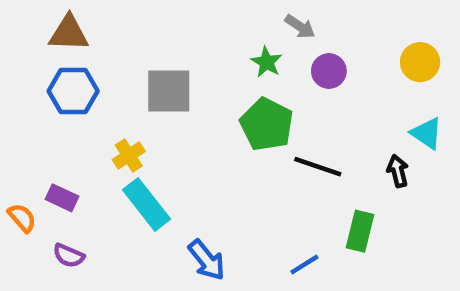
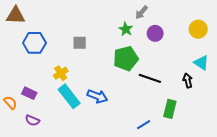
gray arrow: (300, 27) -> (141, 12), turned 96
brown triangle: (69, 33) -> (16, 16), moved
gray square: (169, 91) -> (80, 43), size x0.6
green pentagon: (267, 124) -> (126, 59), turned 30
blue arrow: (207, 260) -> (97, 96), moved, turned -30

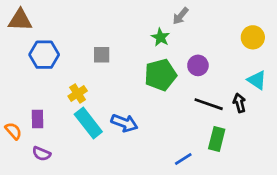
purple circle: (155, 33) -> (198, 65), moved
black line: (150, 78) -> (209, 104), moved
purple rectangle: (29, 93) -> (37, 119), turned 64

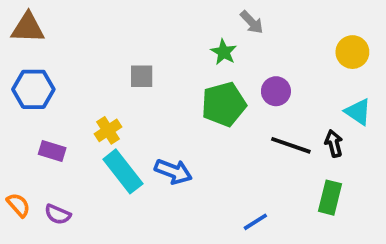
gray arrow: (181, 16) -> (252, 22), turned -84
blue hexagon: (44, 55) -> (33, 89), moved
purple rectangle: (37, 119) -> (52, 151), moved, turned -72
orange semicircle: (13, 131) -> (18, 205), moved
green rectangle: (217, 139) -> (330, 198), moved

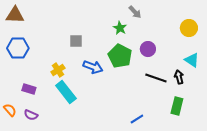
green pentagon: (224, 104) -> (120, 56), turned -30
purple rectangle: (52, 151) -> (29, 89), moved
blue arrow: (173, 171) -> (93, 67), moved

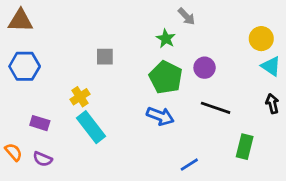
cyan triangle: (192, 60) -> (271, 66), moved
blue arrow: (93, 67) -> (160, 116), moved
black arrow: (179, 77) -> (272, 104), moved

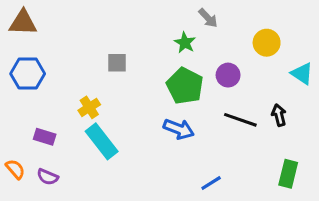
yellow circle: (261, 39) -> (267, 43), moved
black arrow: (272, 104) -> (279, 115), moved
green rectangle: (245, 147) -> (288, 174), moved

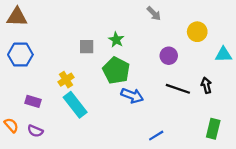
green star: (185, 43) -> (116, 40), moved
cyan triangle: (302, 74) -> (223, 55), turned -36
green pentagon: (185, 86) -> (116, 71), moved

